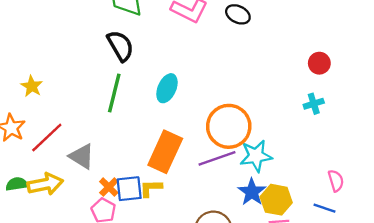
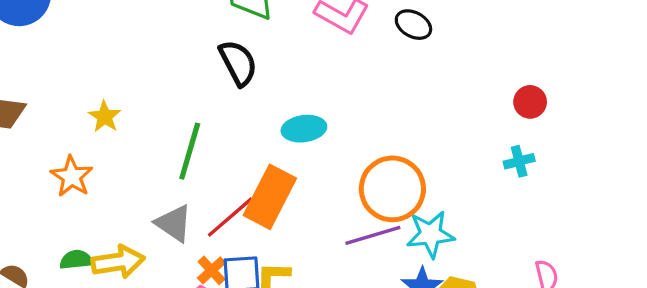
cyan ellipse: (167, 88) -> (304, 129), turned 56
green line: (114, 93) -> (190, 151), moved
red line: (47, 138) -> (230, 217), moved
orange rectangle: (165, 152) -> (270, 197), moved

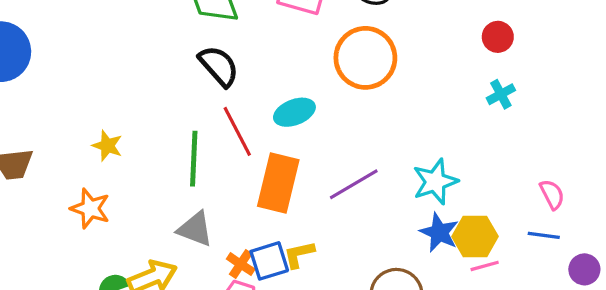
orange circle: (392, 189) -> (365, 58), moved
red line: (230, 217) -> (237, 131), moved, turned -63
purple line: (373, 235) -> (354, 184), moved

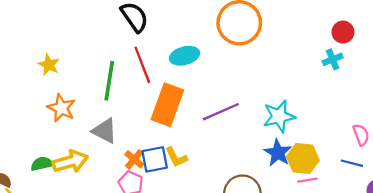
red circle: (498, 37) -> (343, 32), moved
orange star: (90, 209) -> (61, 108), moved
yellow L-shape: (299, 254) -> (176, 157), turned -110

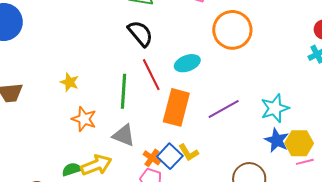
blue square: (155, 159) -> (170, 156), turned -30

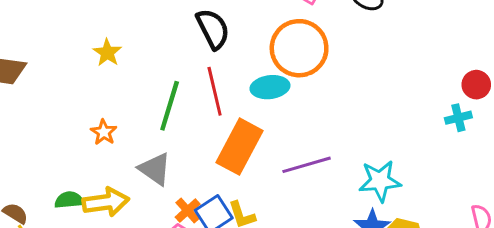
orange circle: (232, 30) -> (299, 48), moved
yellow star: (70, 82) -> (107, 53), moved
orange star: (84, 119) -> (104, 132), size x0.7

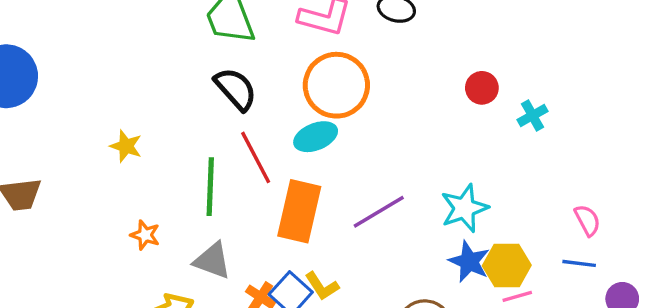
red circle: (476, 85) -> (482, 88), moved

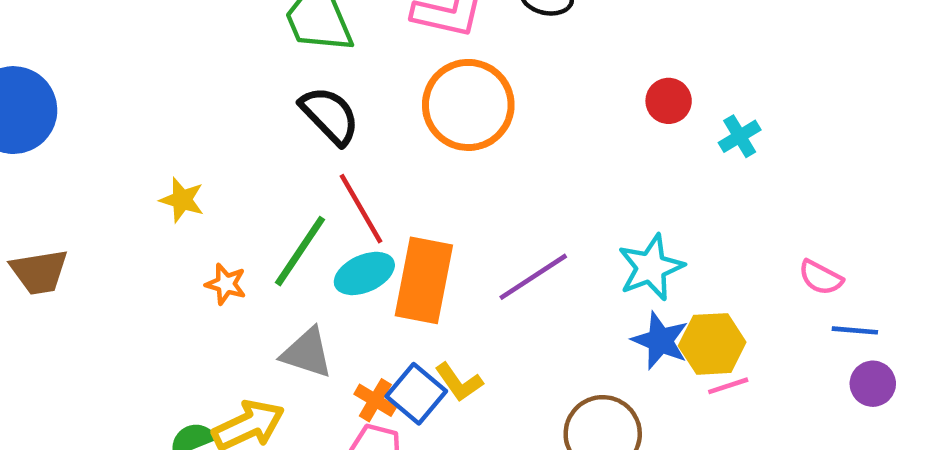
cyan ellipse: (316, 137) -> (364, 273), moved
green line: (210, 187) -> (300, 251), turned 34
pink semicircle: (587, 220) -> (821, 278), turned 148
orange star: (145, 235) -> (226, 284), moved
blue line: (579, 263) -> (855, 330), moved

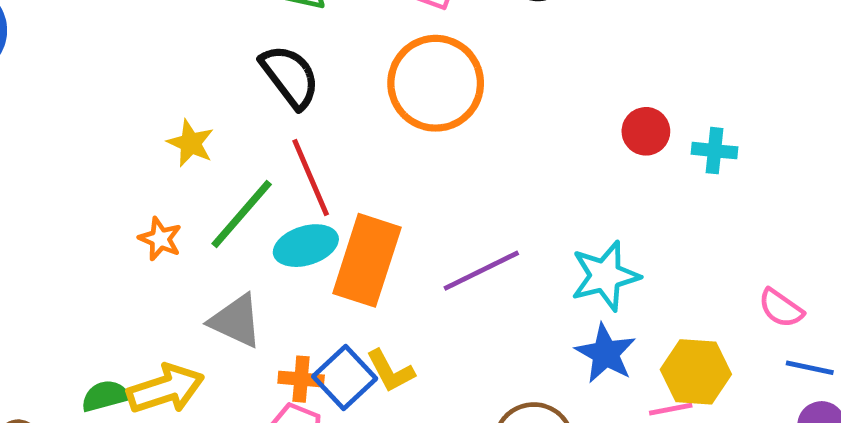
red circle: (669, 101) -> (646, 131), moved
cyan cross: (740, 136) -> (714, 151), turned 30
yellow star: (182, 200) -> (191, 143), moved
yellow hexagon: (712, 344) -> (696, 372), moved
orange cross: (375, 400) -> (301, 379), turned -33

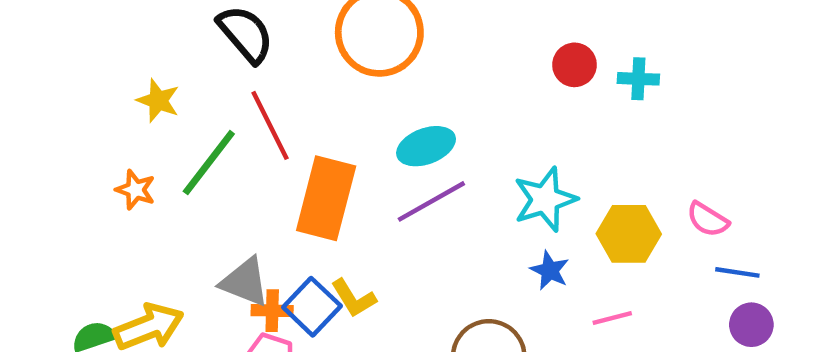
cyan ellipse: (306, 246) -> (426, 146), moved
gray triangle: (236, 321) -> (245, 282), moved
blue star: (606, 353) -> (550, 270), size x0.7
yellow hexagon: (696, 372) -> (629, 234), moved

